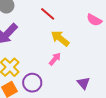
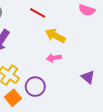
pink arrow: (55, 59) -> (54, 58), turned -128

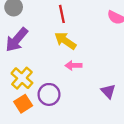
red line: (38, 13) -> (62, 14), turned 42
yellow arrow: (55, 36) -> (65, 41), moved

